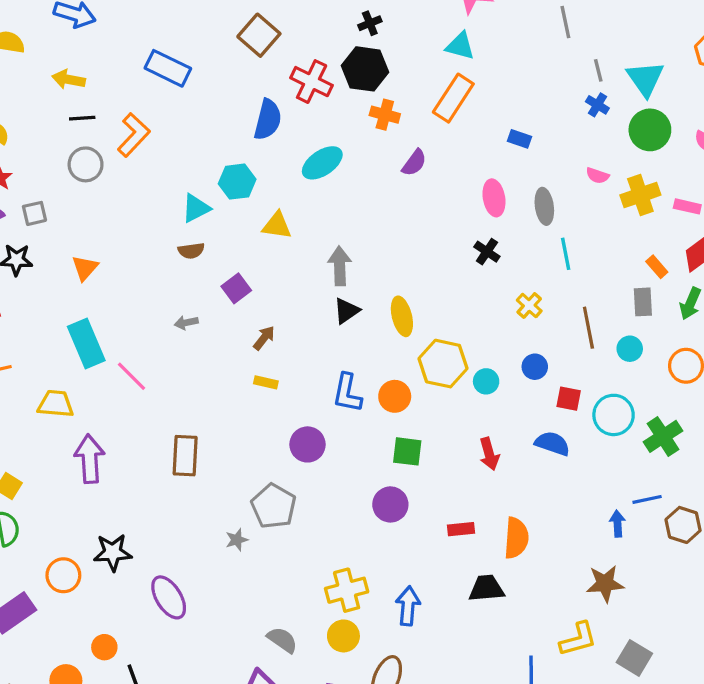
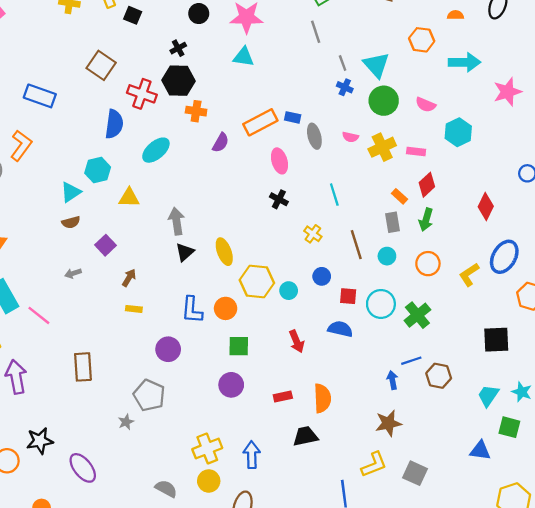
orange rectangle: (453, 98) -> (260, 122), moved, turned 36
gray ellipse: (544, 206) -> (314, 136), moved

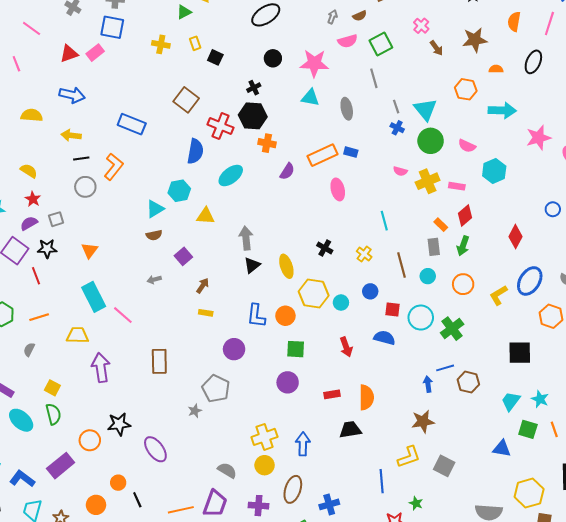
gray ellipse: (314, 136) -> (347, 109), moved
black cross: (279, 199) -> (325, 248), moved

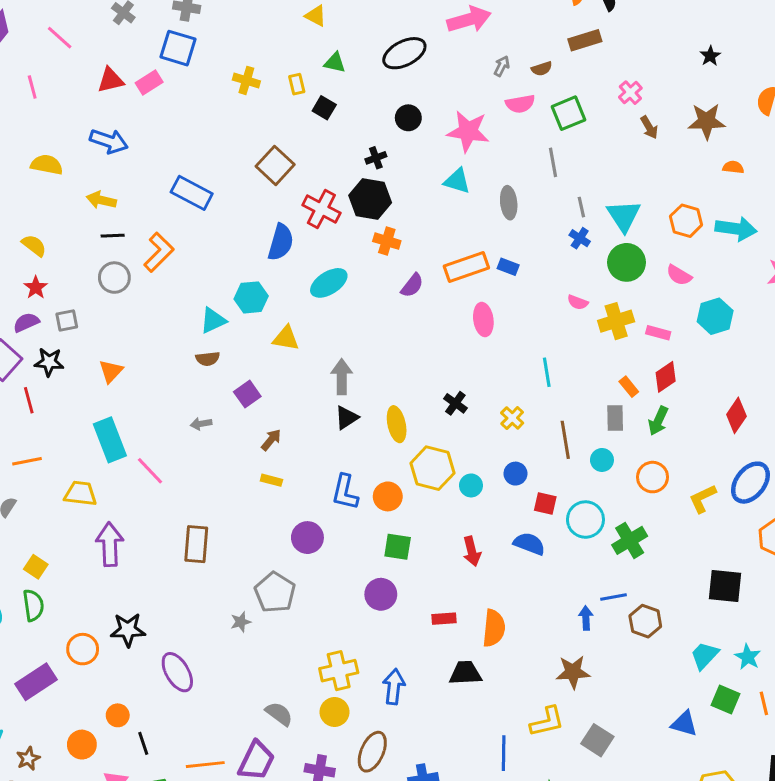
green triangle: (184, 12) -> (335, 63), moved, turned 35
orange hexagon: (466, 89) -> (686, 221), moved

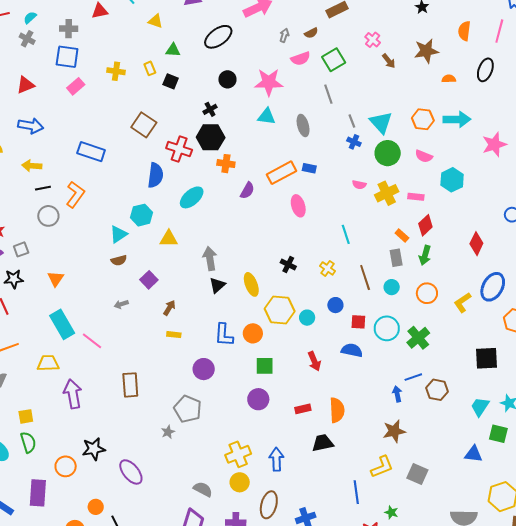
pink rectangle: (149, 83) -> (76, 86), moved
yellow square: (36, 567) -> (26, 416), turned -35
purple rectangle: (36, 682) -> (38, 493), turned -44

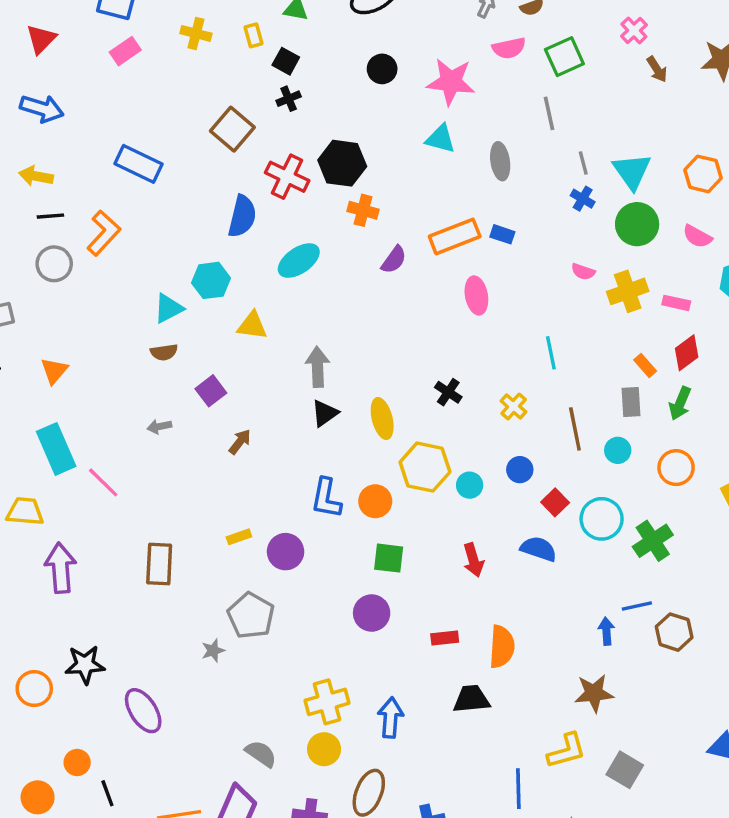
red triangle: (26, 85) -> (41, 39), turned -30
black cross: (210, 109) -> (289, 99), moved
red square: (358, 322) -> (555, 502), turned 35
yellow rectangle: (174, 335) -> (239, 537), moved, turned -32

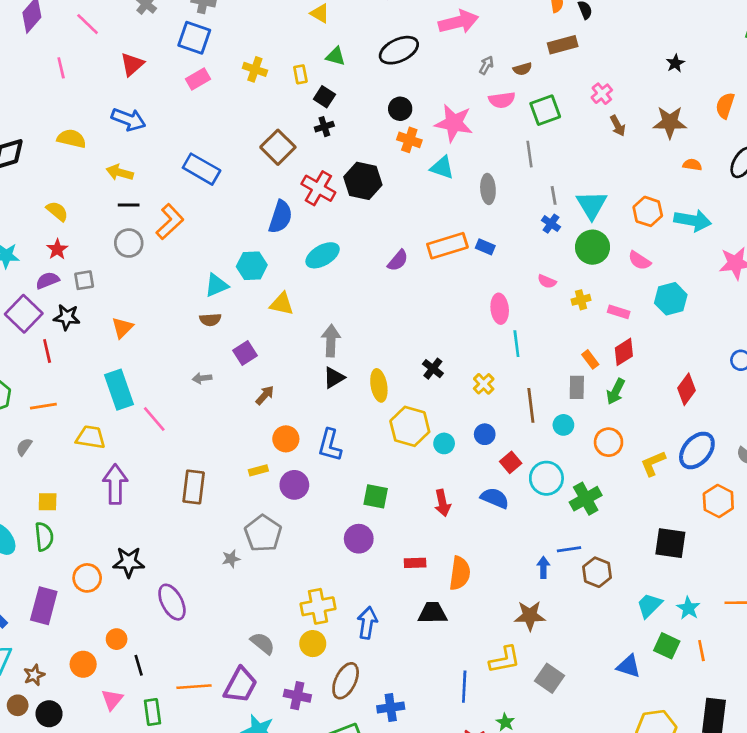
orange cross: (363, 210) -> (409, 140), moved
yellow cross: (628, 291) -> (581, 300), size x0.6
pink ellipse: (476, 295) -> (500, 309), moved
orange circle: (375, 501) -> (286, 439), moved

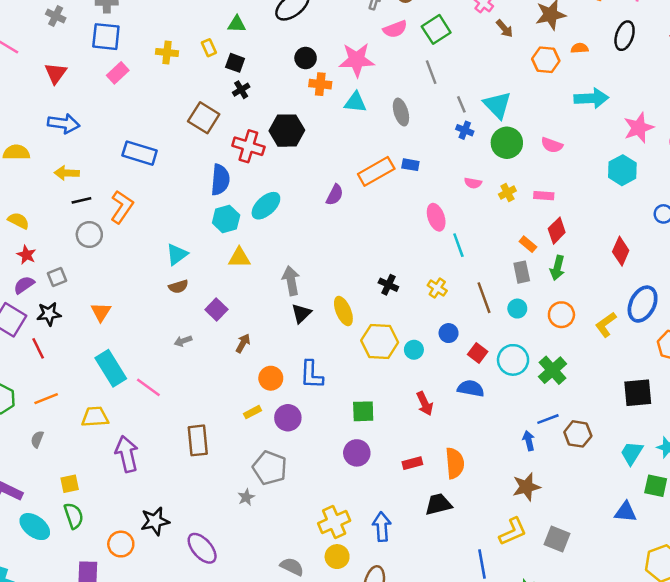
orange hexagon: (648, 211) -> (546, 60), moved
cyan hexagon: (252, 266) -> (226, 219), moved
cyan hexagon: (671, 299) -> (622, 170), moved

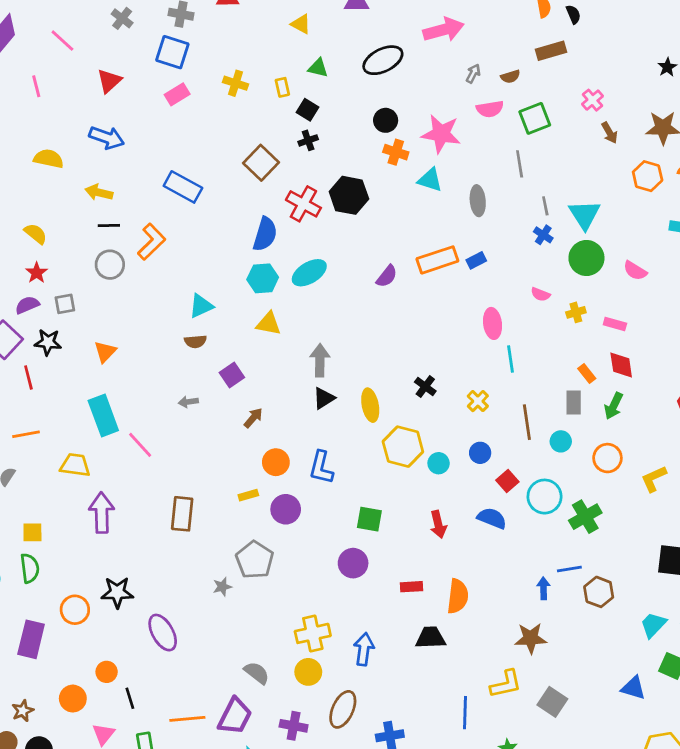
blue rectangle: (410, 165) -> (476, 260), turned -49
red diamond: (557, 231) -> (621, 365), turned -65

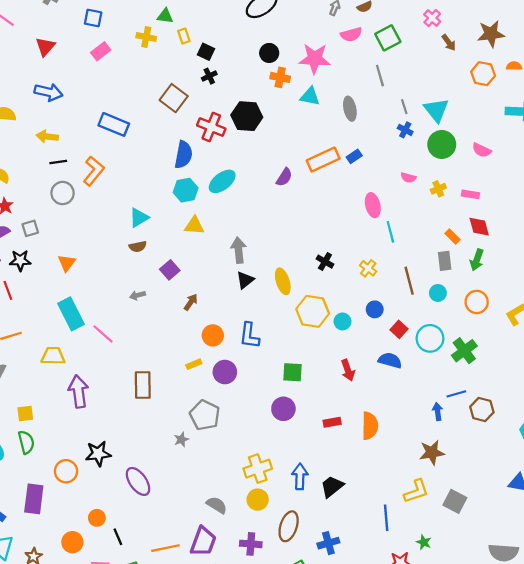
blue square: (172, 52) -> (93, 18), size x0.7
green triangle: (318, 68) -> (165, 16), moved
black trapezoid: (431, 638) -> (332, 487), moved, turned -30

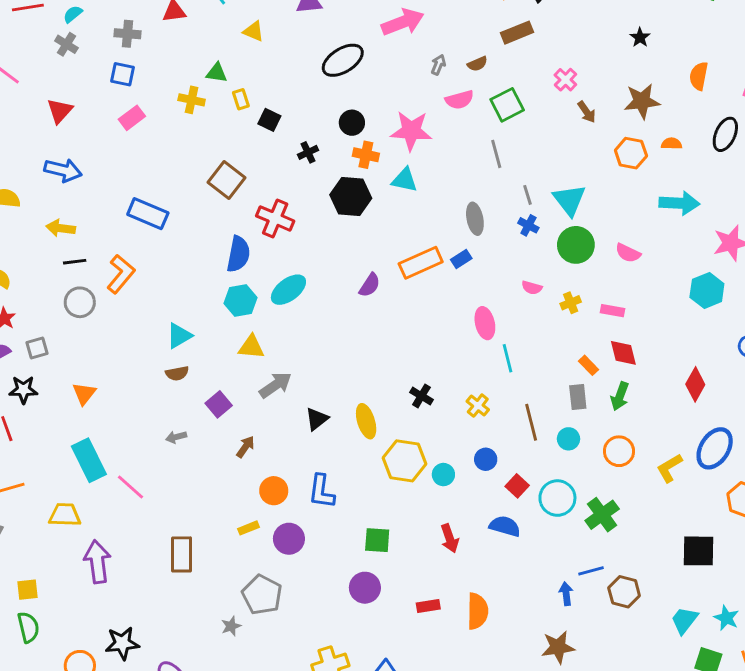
black cross: (209, 76) -> (308, 152), moved
gray ellipse: (350, 109) -> (475, 219), moved
black hexagon: (247, 116) -> (351, 197), moved
gray arrow: (239, 250) -> (275, 385), moved, turned 60

